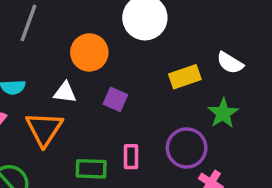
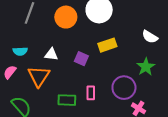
orange circle: (89, 52) -> (66, 17), moved
yellow rectangle: (185, 77) -> (107, 45), moved

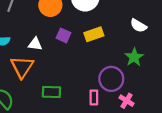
purple square: (81, 59) -> (63, 35), moved
pink rectangle: (91, 93) -> (94, 97), moved

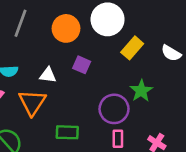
yellow rectangle: (94, 34) -> (132, 48), moved, turned -30
green star: (134, 57) -> (141, 91), moved
purple circle: (111, 79) -> (114, 109), moved

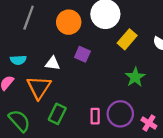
purple circle: (114, 109) -> (120, 114), moved
green rectangle: (67, 132) -> (57, 114), moved, turned -66
pink rectangle: (118, 139) -> (95, 116), moved

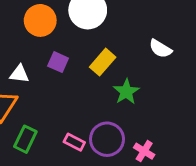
yellow rectangle: (127, 39) -> (103, 62), moved
pink rectangle: (95, 116) -> (74, 142), turned -63

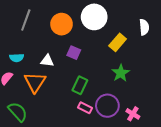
white semicircle: (160, 49) -> (144, 27), moved, turned -126
yellow rectangle: (103, 62) -> (118, 42), moved
green rectangle: (25, 139) -> (80, 85), moved

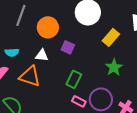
orange circle: (62, 24) -> (48, 27), moved
orange triangle: (35, 82) -> (30, 76), turned -45

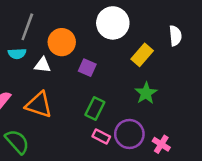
cyan semicircle: (12, 52) -> (17, 54), moved
white triangle: (42, 55) -> (43, 65), moved

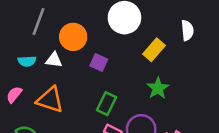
cyan semicircle: (17, 54) -> (27, 61), moved

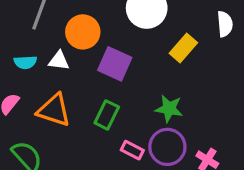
purple square: (99, 63) -> (115, 64), size x1.5
green star: (158, 88) -> (169, 109), moved, turned -30
green rectangle: (106, 104) -> (107, 115), moved

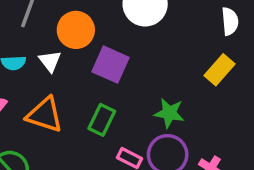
yellow rectangle: (183, 48) -> (220, 70), moved
white triangle: (59, 61) -> (50, 61), turned 45

